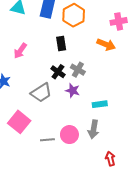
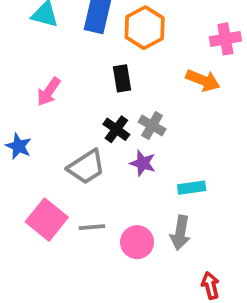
gray line: (47, 140) -> (92, 227), moved

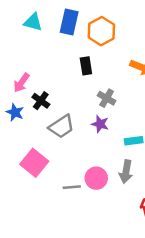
pink arrow: (49, 92) -> (21, 83), moved
black cross: (116, 129) -> (41, 101), moved
gray line: (92, 227) -> (72, 187), moved

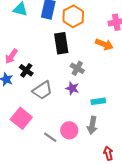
black rectangle: (86, 66) -> (61, 43), size x1.5
gray line: (72, 187) -> (50, 137), turned 40

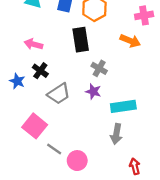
pink arrow: (11, 56) -> (33, 44), moved, turned 70
cyan rectangle: (98, 101) -> (123, 106), size x1.5
pink circle: (69, 130) -> (77, 161), moved
gray line: (50, 137) -> (54, 149), moved

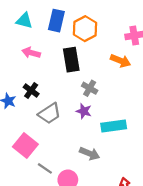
pink arrow: (33, 44) -> (31, 53), moved
gray arrow: (116, 134) -> (90, 154), moved, turned -78

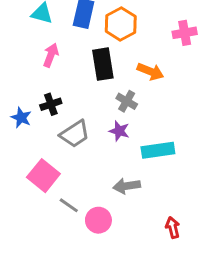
pink arrow: (31, 53) -> (51, 55), turned 96
orange arrow: (121, 61) -> (150, 71), moved
black cross: (31, 91) -> (51, 104), turned 35
gray arrow: (90, 154) -> (127, 186), turned 150

